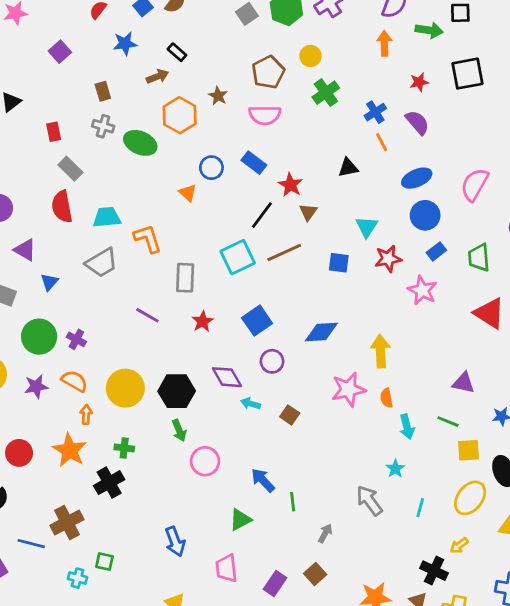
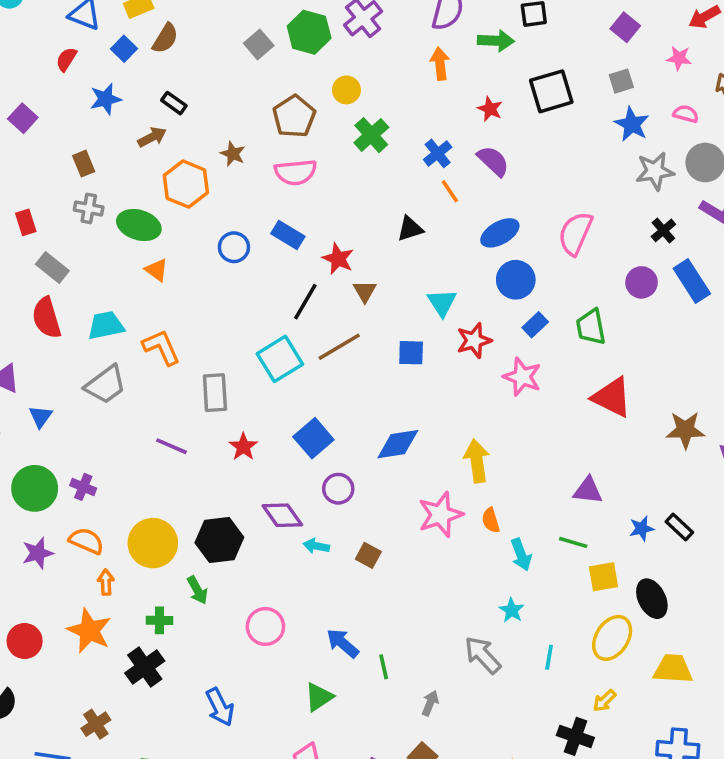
red star: (419, 82) -> (490, 109), turned -30
orange triangle: (188, 193) -> (157, 270), moved
green arrow: (179, 430) -> (197, 590), moved
brown cross: (67, 522) -> (96, 724), size x0.7
blue arrow: (175, 542) -> (220, 707), moved

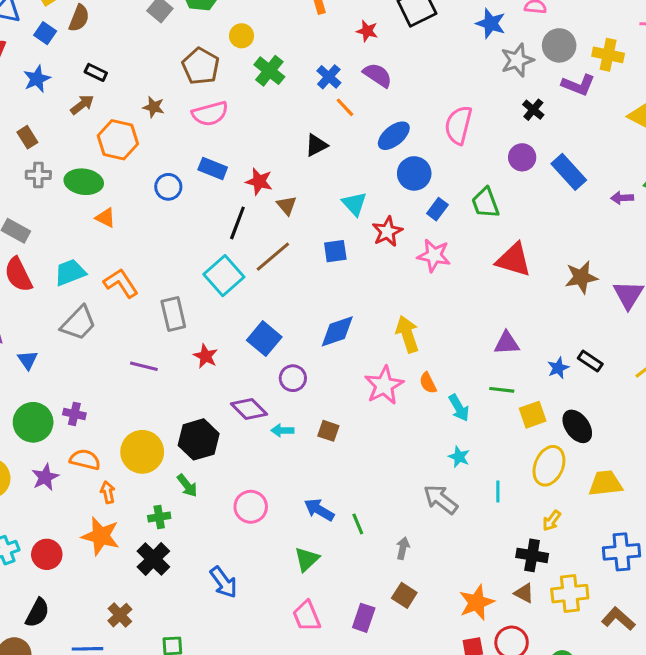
blue rectangle: (692, 281) -> (569, 172), moved

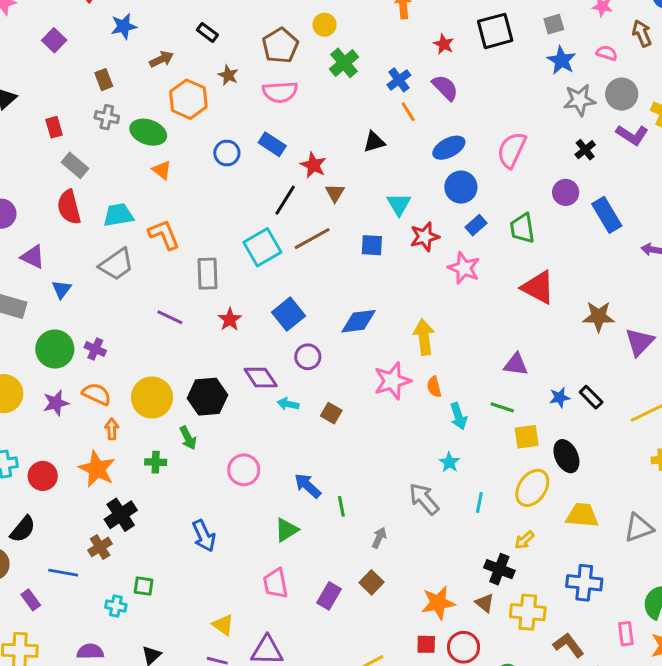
black rectangle: (96, 72) -> (207, 32), moved
black cross: (153, 559) -> (121, 515), moved

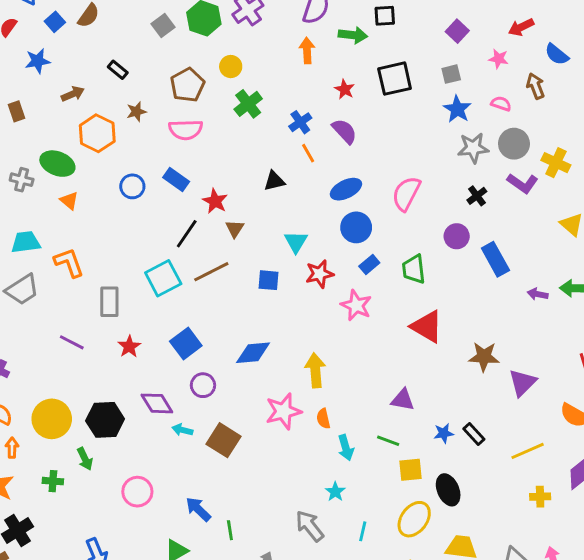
brown star: (228, 75) -> (136, 112), turned 30
gray cross: (107, 117) -> (22, 180), moved
brown square: (331, 413) -> (224, 440), size x1.6

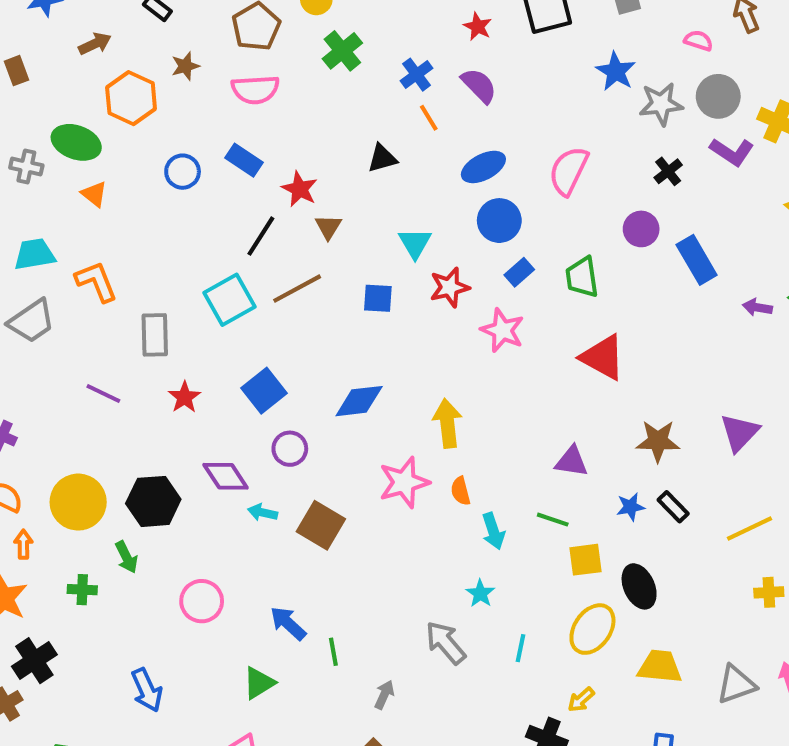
blue star: (457, 109) -> (616, 71), moved
brown star: (484, 357) -> (658, 441), moved

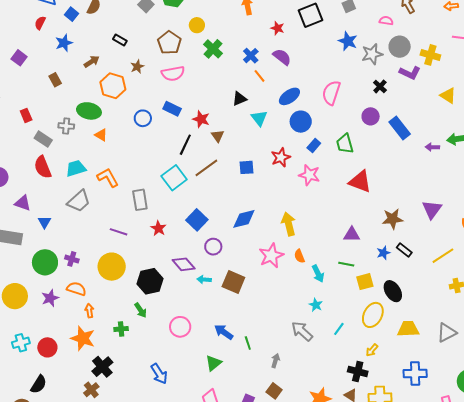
cyan triangle: (415, 243) -> (259, 118), moved
yellow circle: (78, 502) -> (112, 267), moved
cyan line: (520, 648) -> (339, 329), turned 32

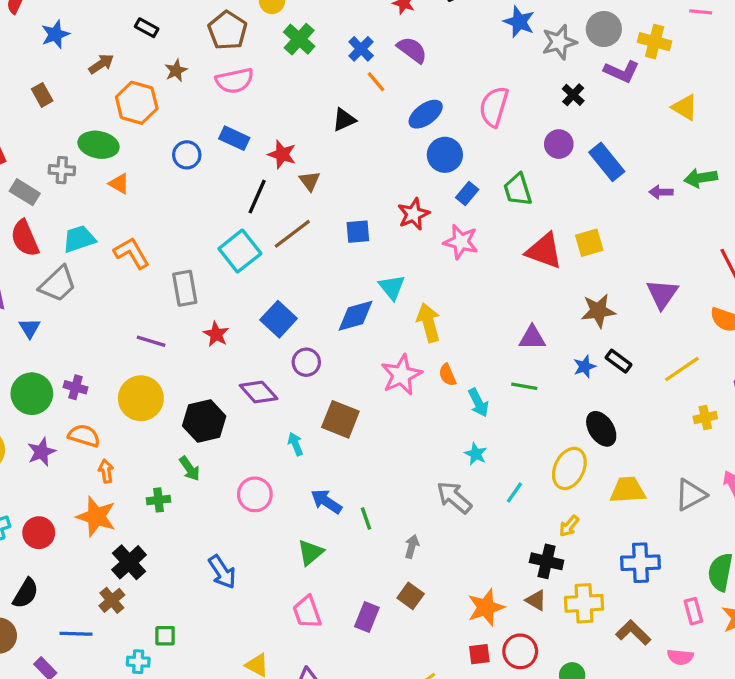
cyan triangle: (259, 118) -> (392, 287), moved
gray trapezoid: (79, 201) -> (58, 284), moved
cyan arrow: (204, 280) -> (295, 444), moved, turned 64
yellow square: (365, 282) -> (589, 243), moved

